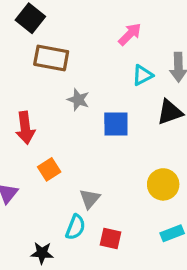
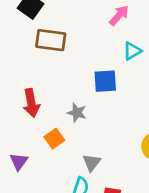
gray star: (78, 100) -> (77, 113), moved
blue square: (116, 124) -> (105, 81), moved

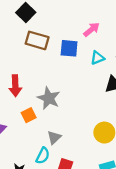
blue square: (105, 81) -> (69, 48), moved
gray star: (77, 113) -> (49, 98), size x1.5

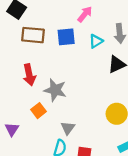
red arrow: (15, 86) -> (29, 75), moved

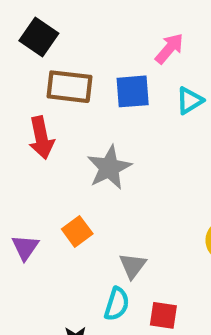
red arrow: (29, 75) -> (41, 138), moved
gray star: (55, 90) -> (109, 168), moved, turned 30
purple triangle: (12, 129) -> (25, 247), moved

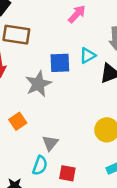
blue square: (133, 91) -> (60, 63), moved
cyan triangle: (190, 101) -> (88, 56), moved

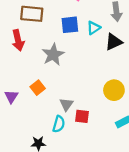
blue square: (60, 63) -> (70, 25), moved
red square: (67, 173) -> (82, 116), moved

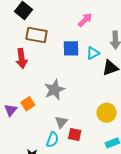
gray star: (53, 55) -> (54, 90), moved
orange square: (38, 88) -> (28, 104), moved

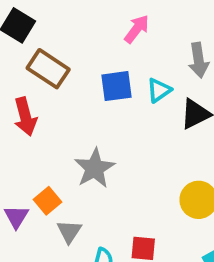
brown rectangle: (37, 35) -> (48, 69), turned 30
gray triangle: (61, 122) -> (69, 232), moved

